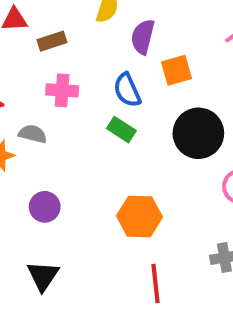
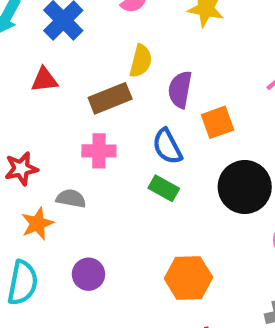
brown rectangle: (52, 41) -> (110, 98), moved, size x1.4

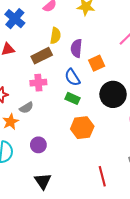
gray semicircle: (71, 199) -> (26, 108), turned 144
orange hexagon: (188, 278) -> (82, 128), moved

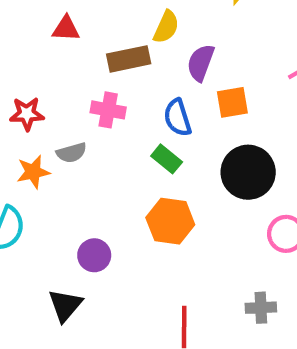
purple circle: (38, 145) -> (94, 255), moved

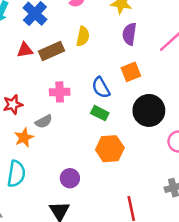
brown rectangle: (129, 59) -> (52, 51), moved
purple semicircle: (201, 63) -> (129, 34), moved

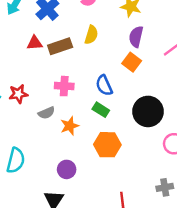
orange square: (131, 72) -> (132, 62), moved, turned -36
orange star: (24, 137) -> (70, 126), moved

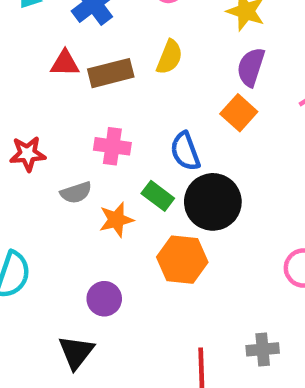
green rectangle: (101, 110) -> (158, 196), moved
black circle: (148, 111) -> (213, 202), moved
gray cross: (165, 187) -> (263, 349), moved

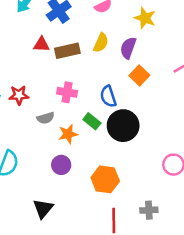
purple semicircle: (251, 67) -> (128, 48), moved
orange hexagon: (182, 260) -> (105, 179), moved
purple circle: (104, 299) -> (61, 165), moved

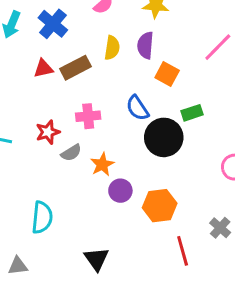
red star: (19, 95) -> (48, 132), moved
green rectangle: (92, 121) -> (192, 113), moved, turned -42
purple circle: (61, 165) -> (120, 191), moved
gray cross: (149, 210) -> (220, 228), turned -30

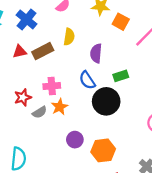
purple semicircle: (145, 45) -> (96, 53), moved
orange square: (167, 74) -> (121, 22), moved
green rectangle: (192, 113) -> (121, 76), moved
orange star: (102, 164) -> (60, 107), moved

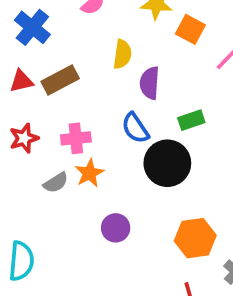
yellow semicircle: (69, 37) -> (122, 54), moved
red star: (23, 97) -> (24, 138), moved
orange hexagon: (103, 150) -> (195, 238), moved

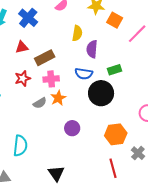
brown rectangle: (60, 80) -> (45, 58), moved
blue semicircle: (135, 128) -> (84, 74), turned -48

